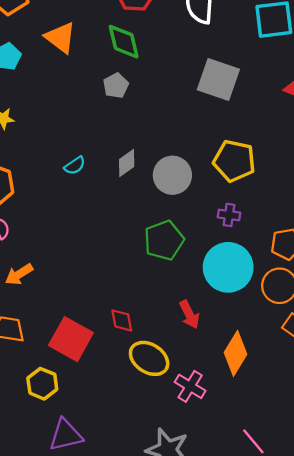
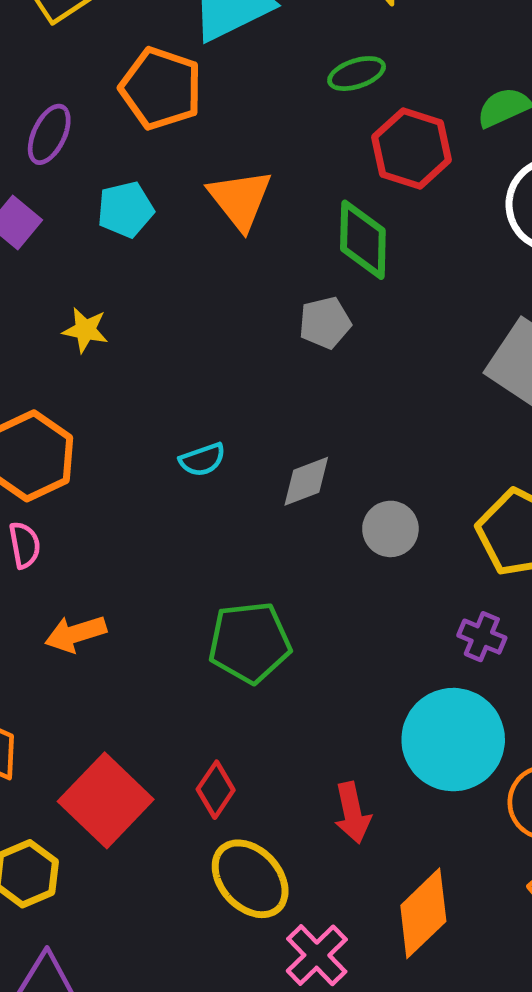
gray circle: (172, 175) -> (390, 529), size x0.7
green pentagon: (164, 240) -> (250, 642), moved
orange arrow: (19, 274) -> (76, 634), moved
red diamond: (122, 320) -> (216, 790), turned 30

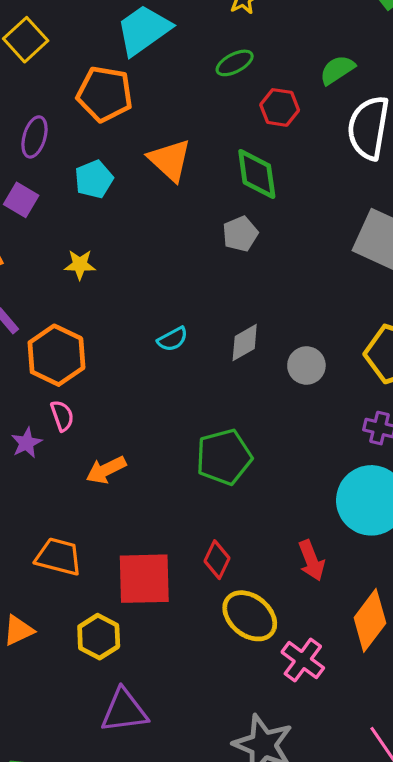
red hexagon: (412, 149) -> (280, 107), size x0.7
red square: (106, 800) -> (144, 579), turned -36

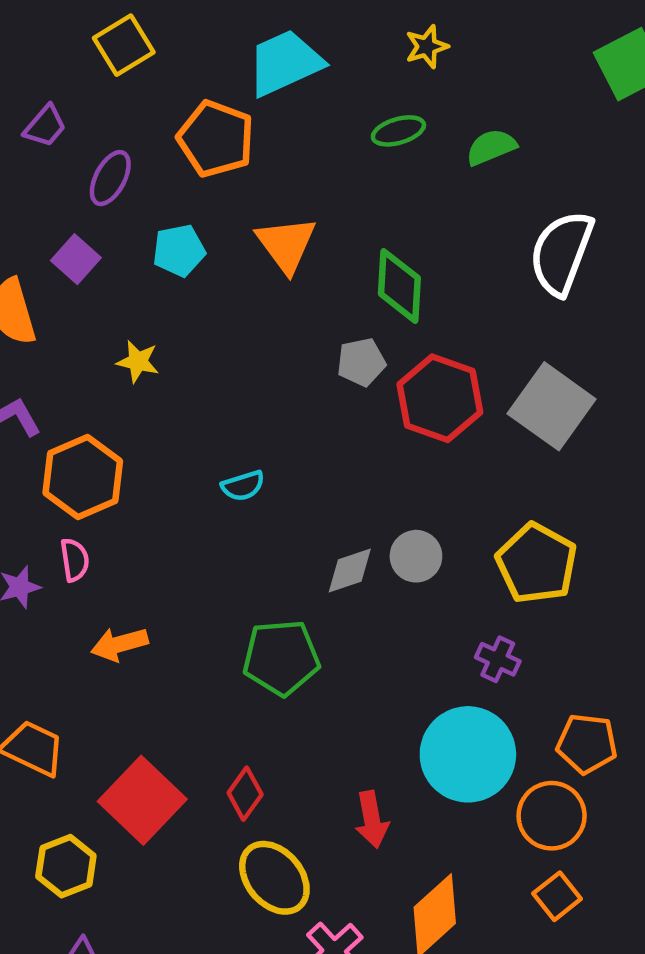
green semicircle: (337, 70) -> (491, 147), moved
red hexagon: (280, 107) -> (440, 398), moved, size x1.6
gray diamond: (245, 342) -> (350, 571), moved
red square: (144, 579) -> (142, 800), turned 34

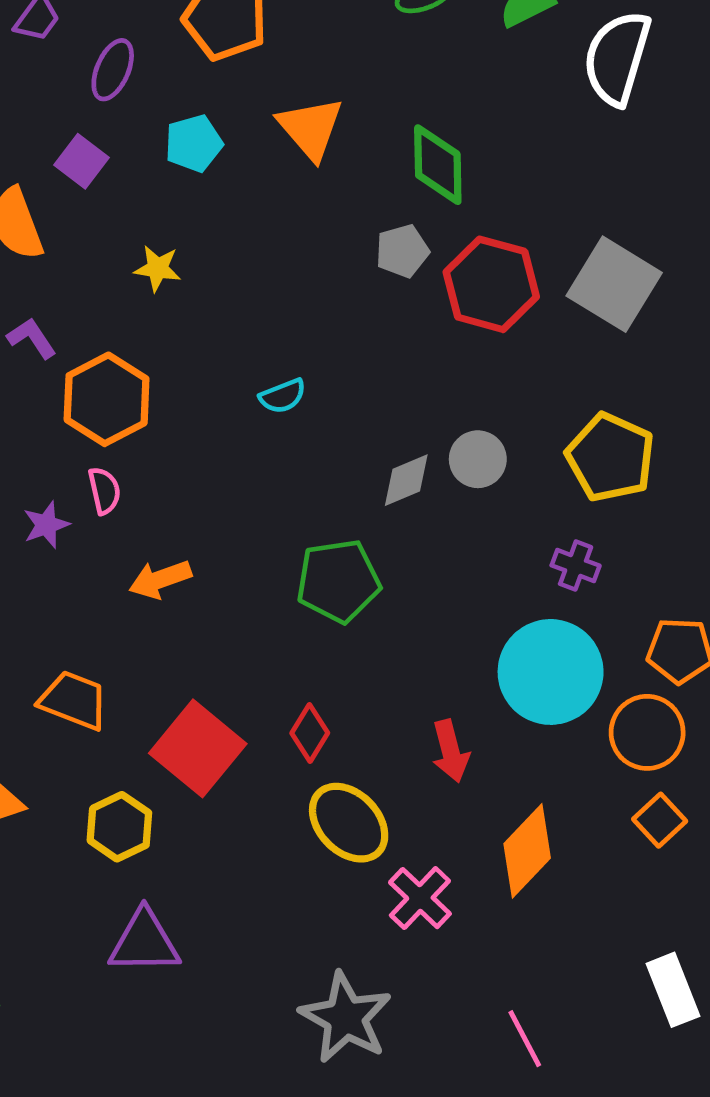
white semicircle: (561, 253) -> (617, 58), moved

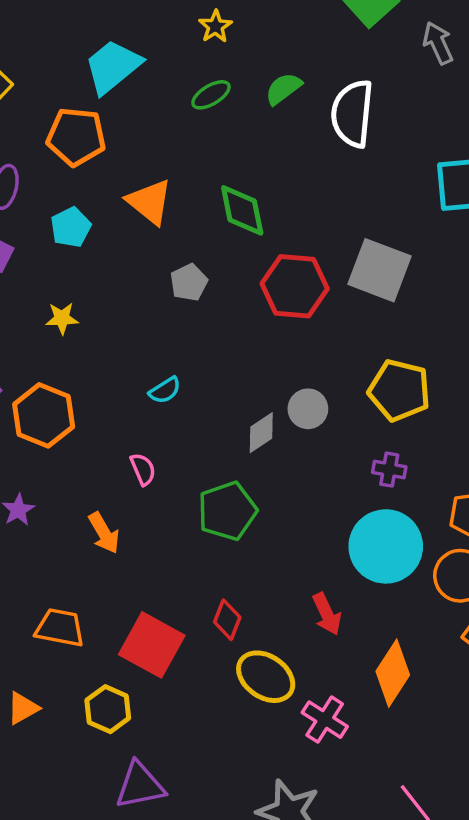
gray pentagon: (402, 251) -> (189, 282), moved
pink semicircle: (104, 491) -> (143, 469), moved
orange arrow: (160, 579) -> (104, 533), turned -90

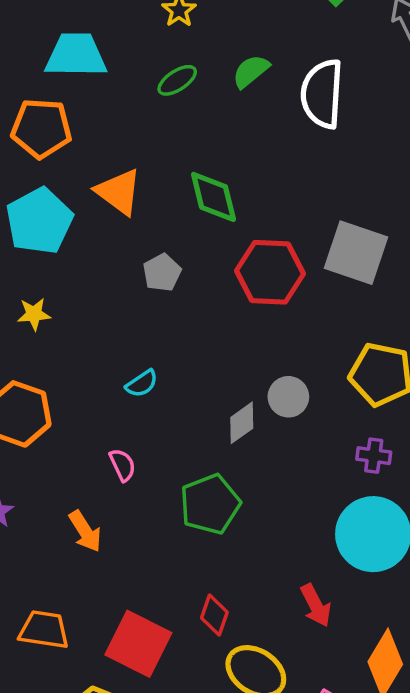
cyan trapezoid: (113, 66) -> (76, 55), turned 42
cyan pentagon: (71, 227) -> (39, 221), size x1.6

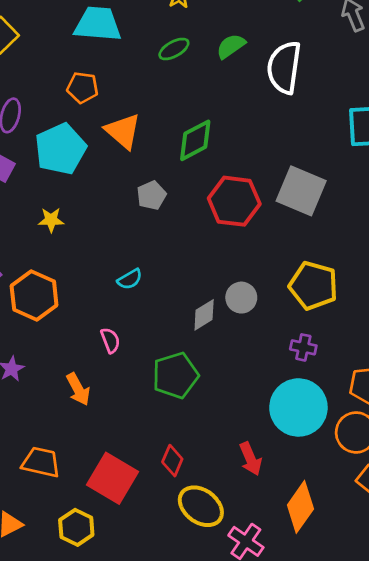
orange pentagon: (41, 128) -> (83, 88), moved, size x0.7
green diamond: (214, 197) -> (195, 140), turned 72

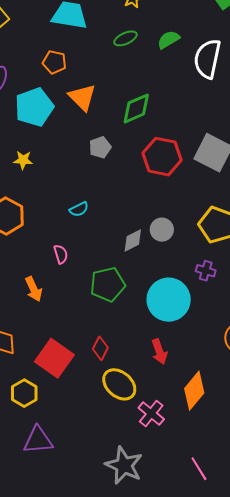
cyan circle: (298, 407) -> (169, 300), moved

